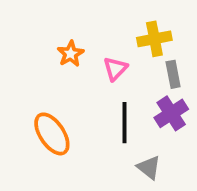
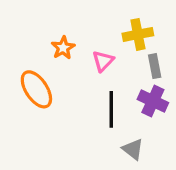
purple cross: (171, 113) -> (153, 101), turned -32
orange ellipse: (52, 134) -> (36, 89), moved

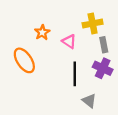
pink triangle: (103, 61) -> (69, 41), turned -40

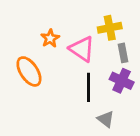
pink triangle: (69, 41) -> (82, 49), size x1.5

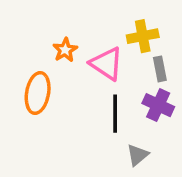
orange ellipse: (29, 71) -> (38, 93), turned 44
gray triangle: (106, 119) -> (138, 155), turned 42

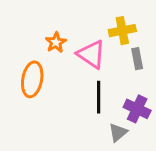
purple cross: (158, 105) -> (137, 109), moved

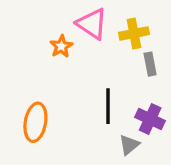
pink triangle: (91, 54) -> (92, 24), moved
orange ellipse: (32, 79) -> (35, 122), moved

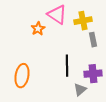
purple cross: (150, 119) -> (93, 74), turned -30

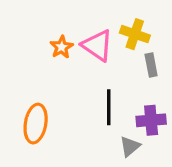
pink triangle: (57, 15) -> (97, 45), moved
yellow cross: (83, 21) -> (135, 34), turned 30

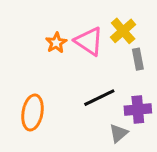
yellow cross: (135, 34) -> (123, 31), turned 30
black line: (109, 107) -> (99, 98), turned 64

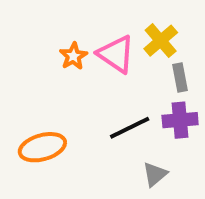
purple cross: (138, 110) -> (180, 120), moved
orange ellipse: (33, 113) -> (42, 147), turned 64

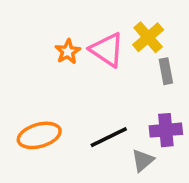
purple cross: (180, 120) -> (166, 130), moved
black line: (130, 128) -> (109, 137), moved

